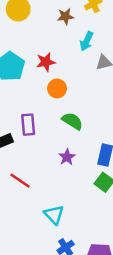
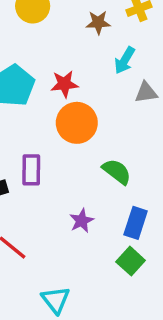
orange circle: (57, 88) -> (77, 123), size x1.5
green semicircle: (72, 121) -> (117, 172), moved

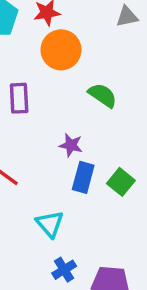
purple star: (82, 221) -> (71, 145), turned -30
blue rectangle: (136, 223) -> (83, 177), moved

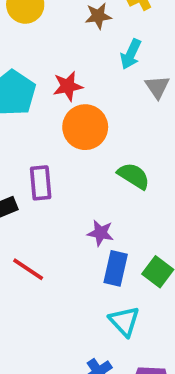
gray triangle: (127, 17) -> (157, 87), turned -50
cyan triangle: (50, 224) -> (124, 321), moved

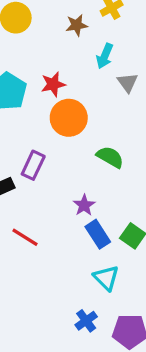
purple rectangle: (41, 183) -> (33, 165), turned 32
purple star: (100, 233) -> (84, 205), turned 30
blue rectangle: (116, 268) -> (98, 234), turned -44

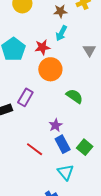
cyan arrow: (105, 56) -> (61, 33), moved
red line: (25, 237) -> (35, 149), moved

